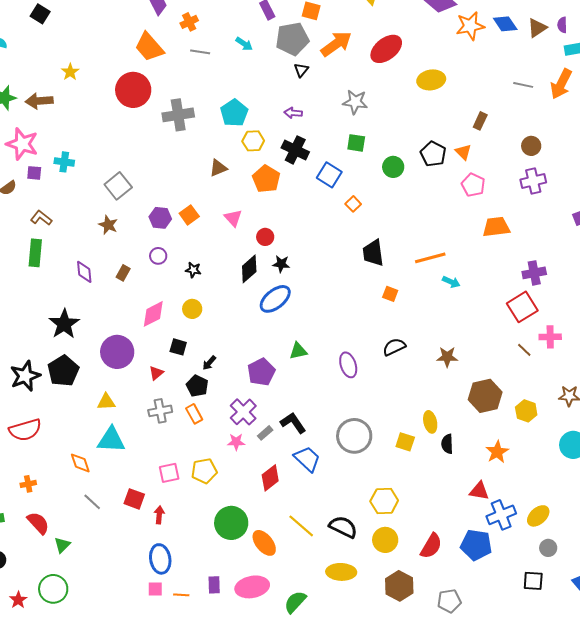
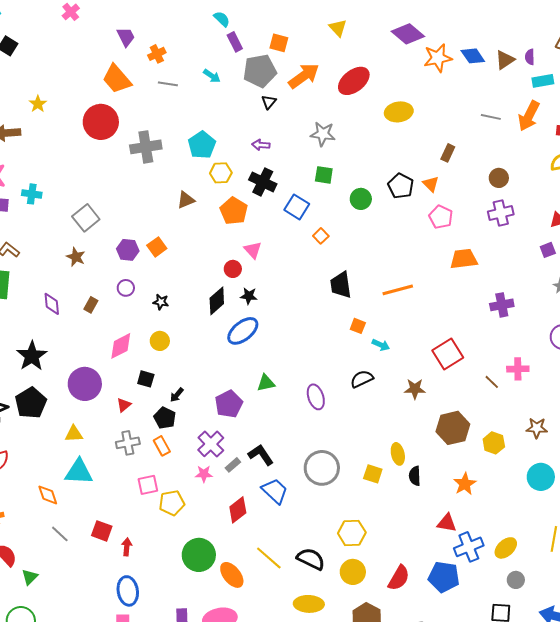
pink triangle: (233, 218) -> (253, 250), moved
cyan arrow: (451, 282) -> (381, 345), moved
red square: (522, 307) -> (448, 354), moved
pink square: (169, 473) -> (148, 485), moved

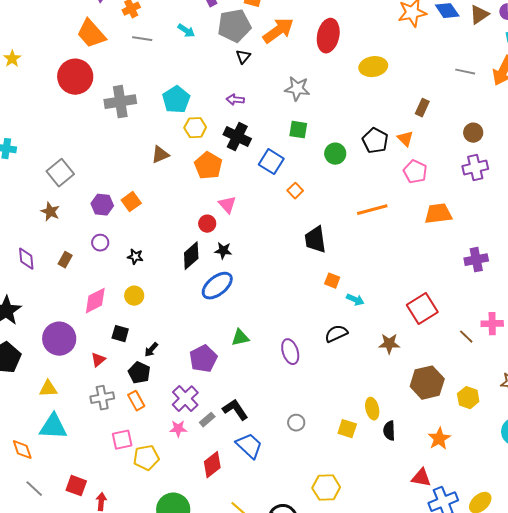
red ellipse: (354, 81) -> (328, 36), turned -40
orange line: (398, 290) -> (372, 210), moved
gray circle: (322, 468) -> (296, 423), size x0.5

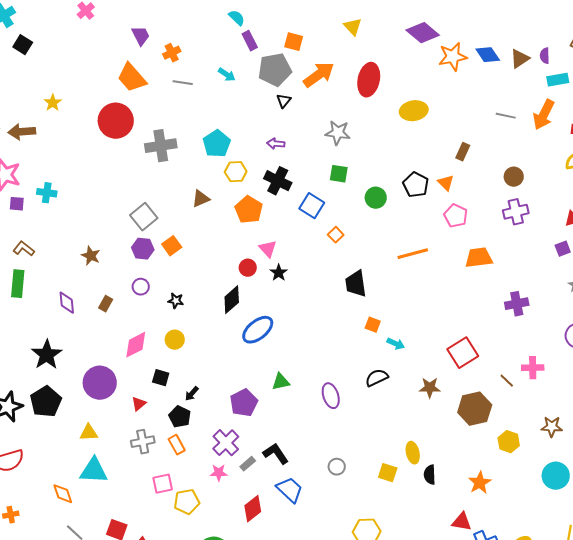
gray square: (60, 173) -> (144, 217), moved
black star: (223, 251) -> (279, 273), moved, turned 30
brown hexagon: (427, 383) -> (475, 409), moved

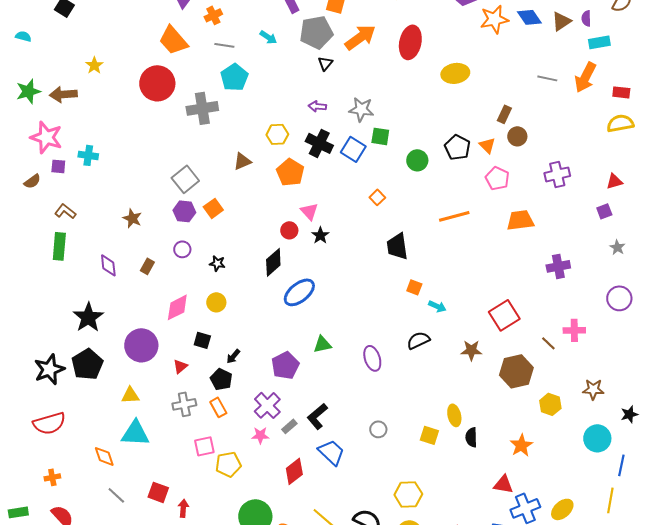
gray star: (338, 133) -> (361, 109), moved
cyan pentagon: (217, 144) -> (234, 77), moved
brown circle: (514, 177) -> (517, 136), moved
blue square: (312, 206) -> (353, 149), moved
black L-shape: (276, 454) -> (317, 416), turned -96

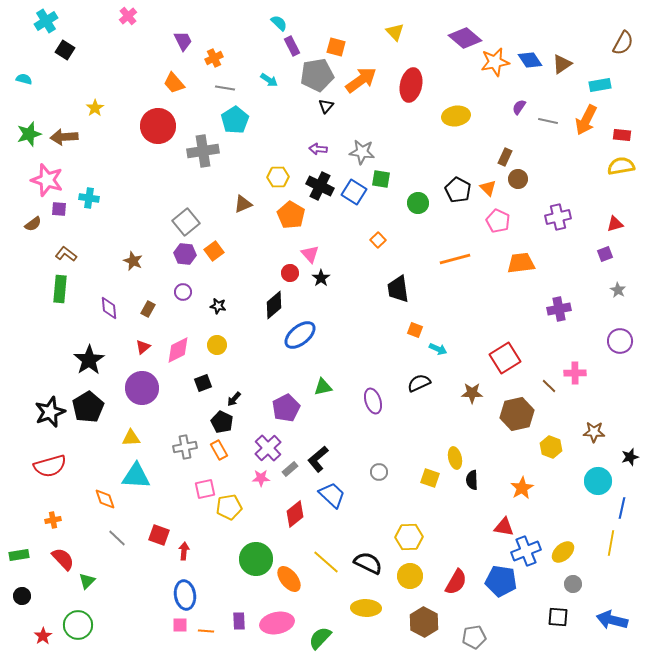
purple semicircle: (586, 18) -> (519, 107), moved, turned 35
orange trapezoid: (173, 40) -> (174, 83), size x0.7
black square: (202, 340) -> (203, 383), turned -36
red triangle: (180, 366) -> (143, 347), moved

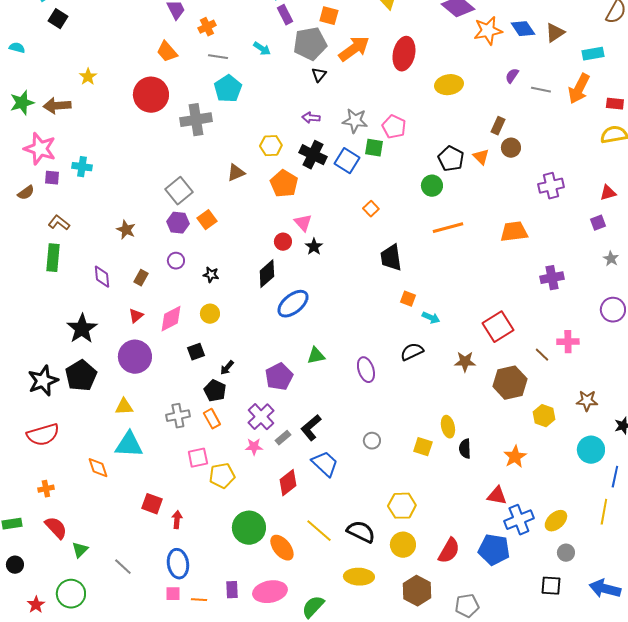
green circle: (418, 203) -> (432, 186), moved
pink pentagon: (498, 221) -> (394, 127), moved
gray line: (117, 538) -> (123, 567), moved

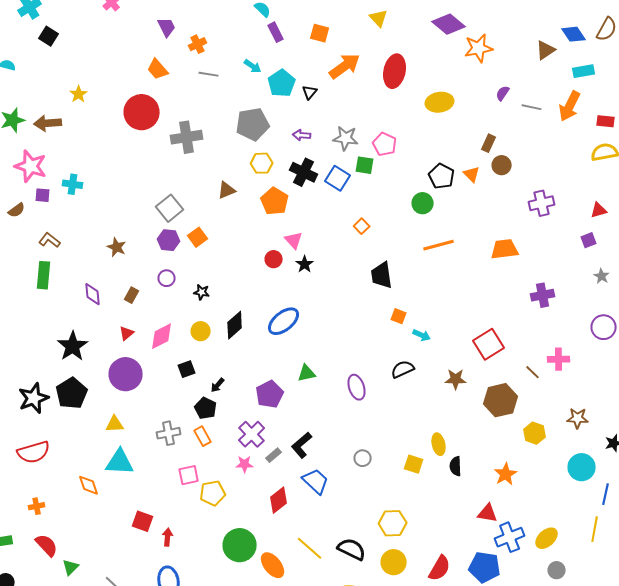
blue diamond: (523, 29) -> (574, 34), moved
gray pentagon: (310, 44) -> (253, 124), moved
cyan pentagon: (228, 89) -> (282, 83), moved
black diamond: (267, 274) -> (235, 325), moved

